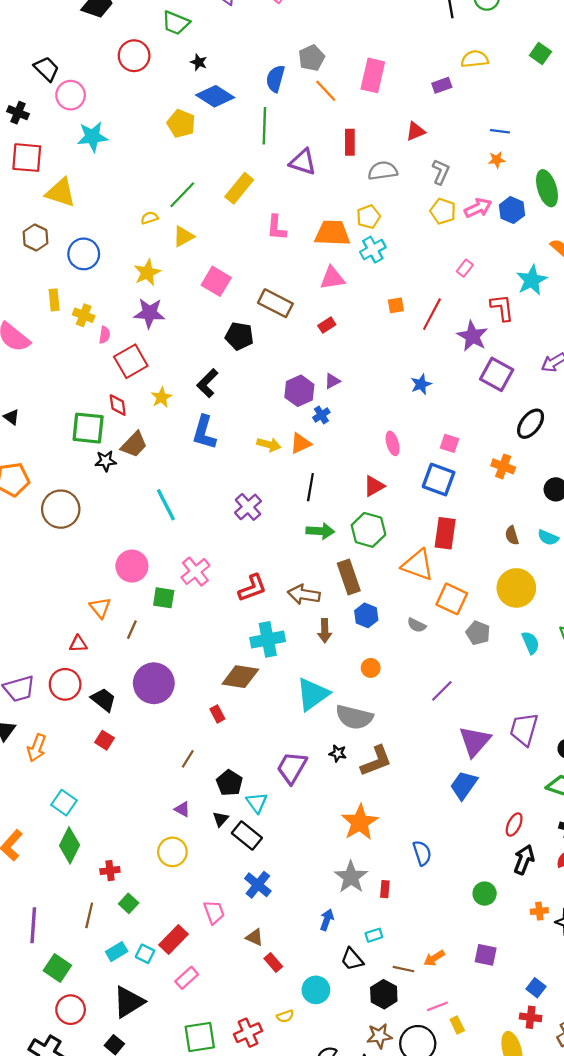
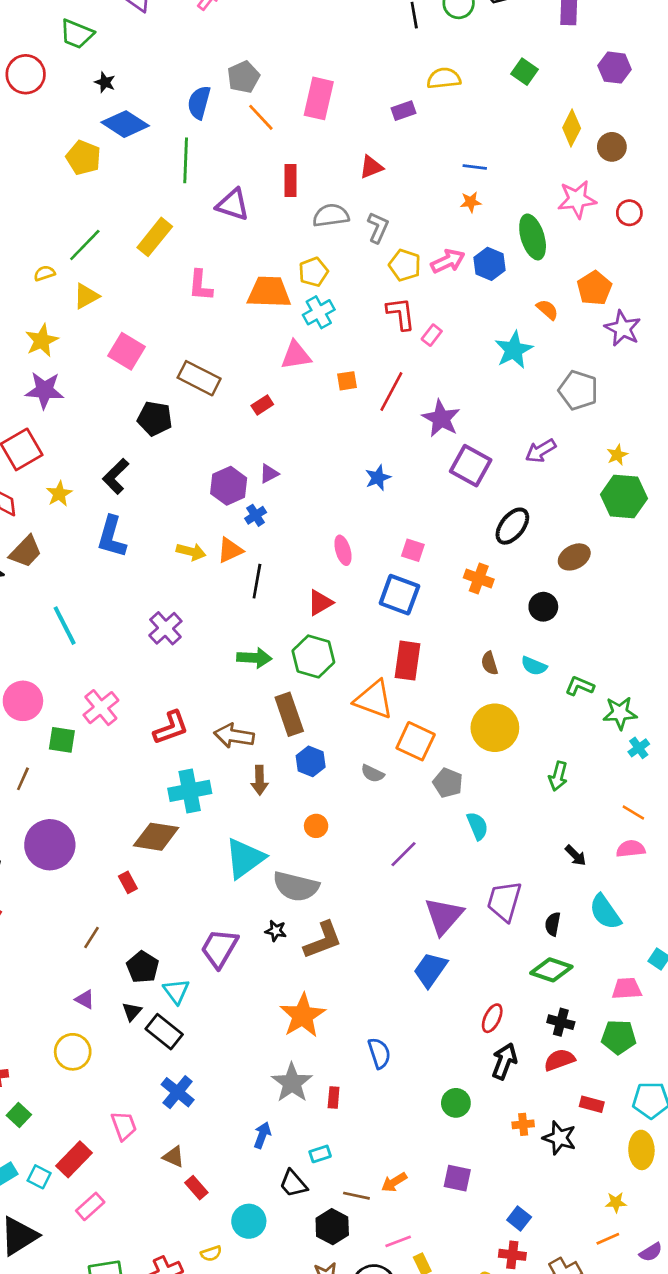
gray L-shape: (441, 172) -> (378, 228), moved
pink triangle: (332, 278) -> (296, 355), moved
red L-shape: (502, 308) -> (401, 314), moved
black line: (310, 487) -> (257, 581), moved
cyan semicircle: (531, 643) -> (477, 826), moved

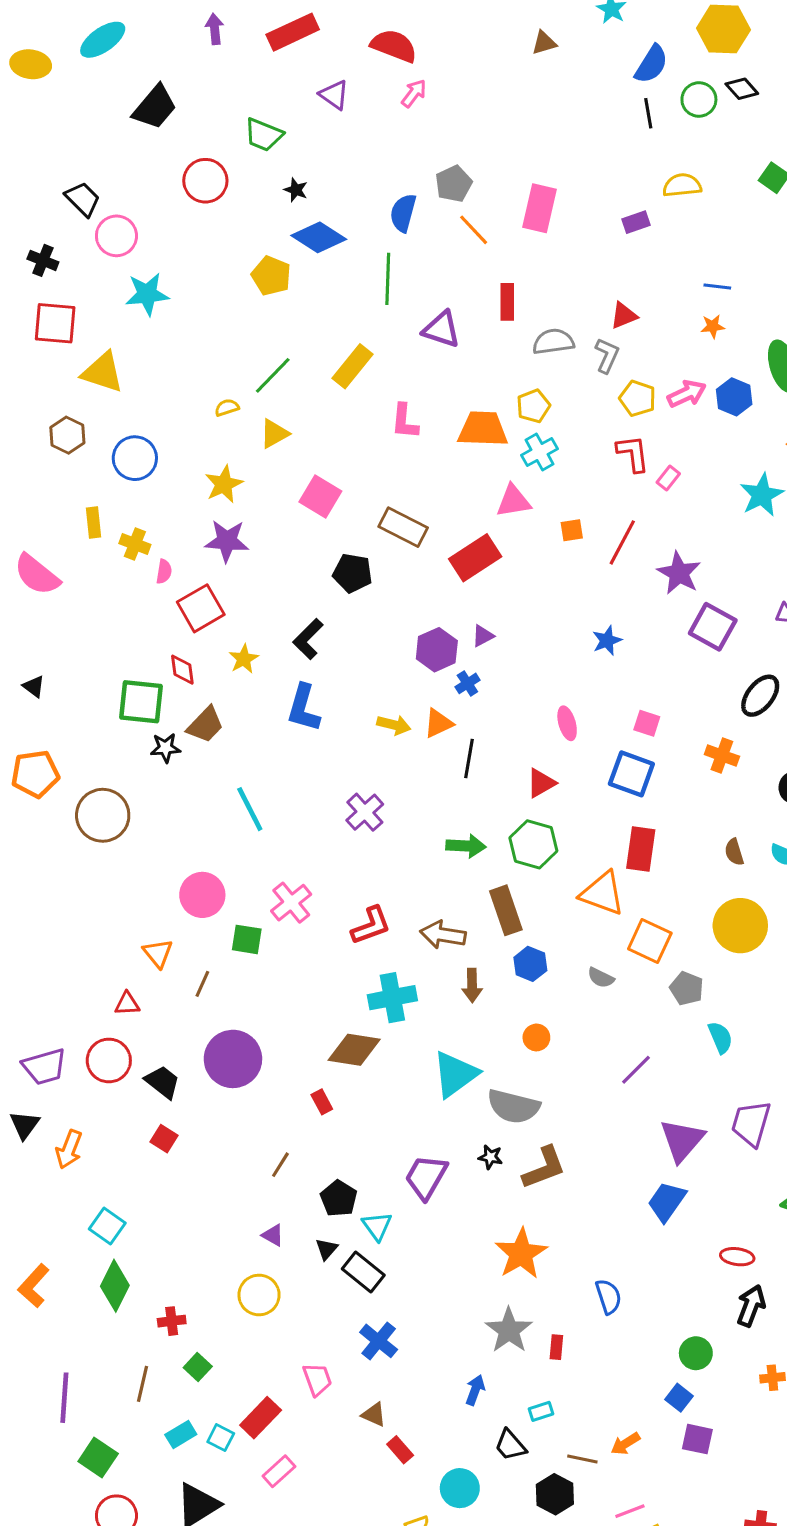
red triangle: (371, 167) -> (624, 316), moved
red rectangle: (262, 405) -> (475, 558), size x2.0
red ellipse: (492, 1018) -> (737, 1257), turned 72
blue square: (519, 1219) -> (679, 1398), moved

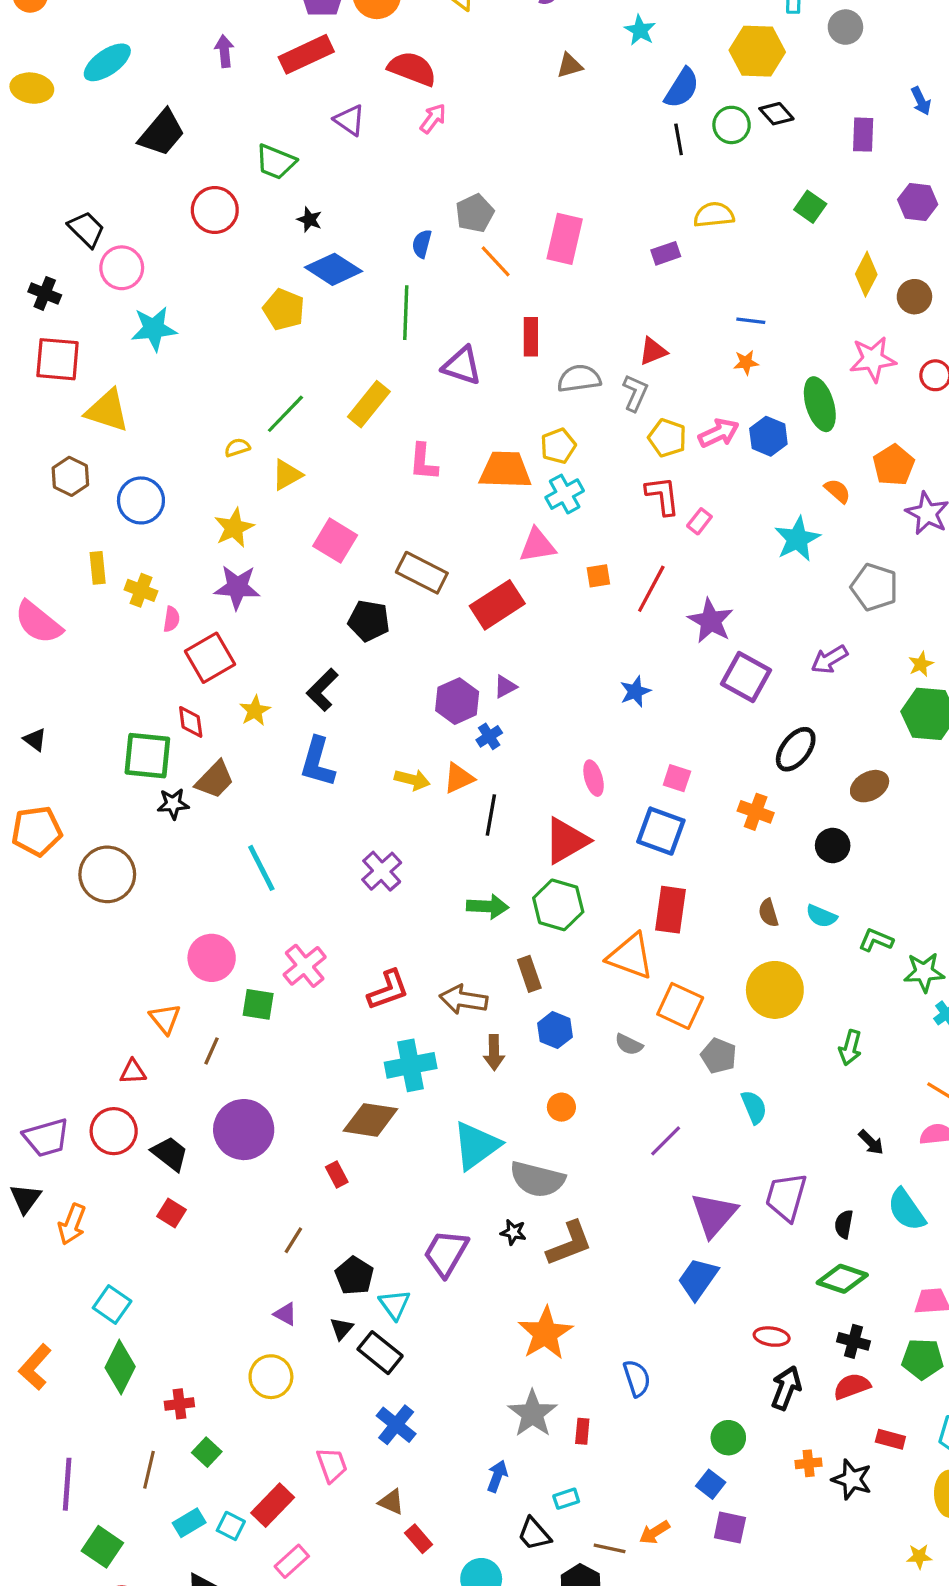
blue semicircle: (403, 213) -> (422, 244), size x0.7
red triangle: (541, 783) -> (566, 841), size x1.5
brown rectangle: (506, 910) -> (529, 974), size x0.7

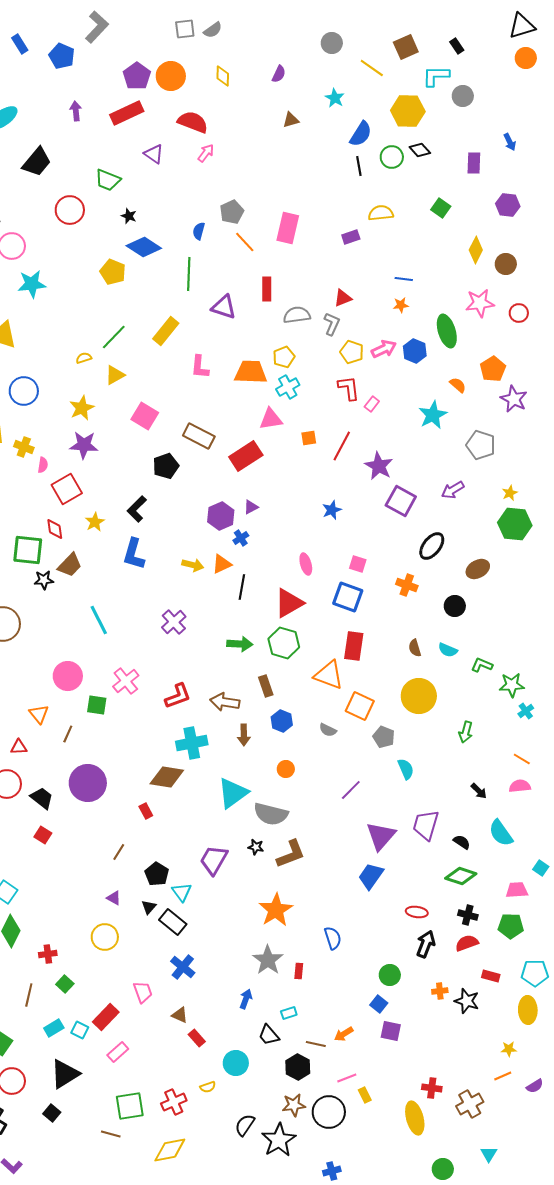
black pentagon: (369, 621) -> (166, 466), turned -30
black semicircle: (844, 1224) -> (462, 842), turned 114

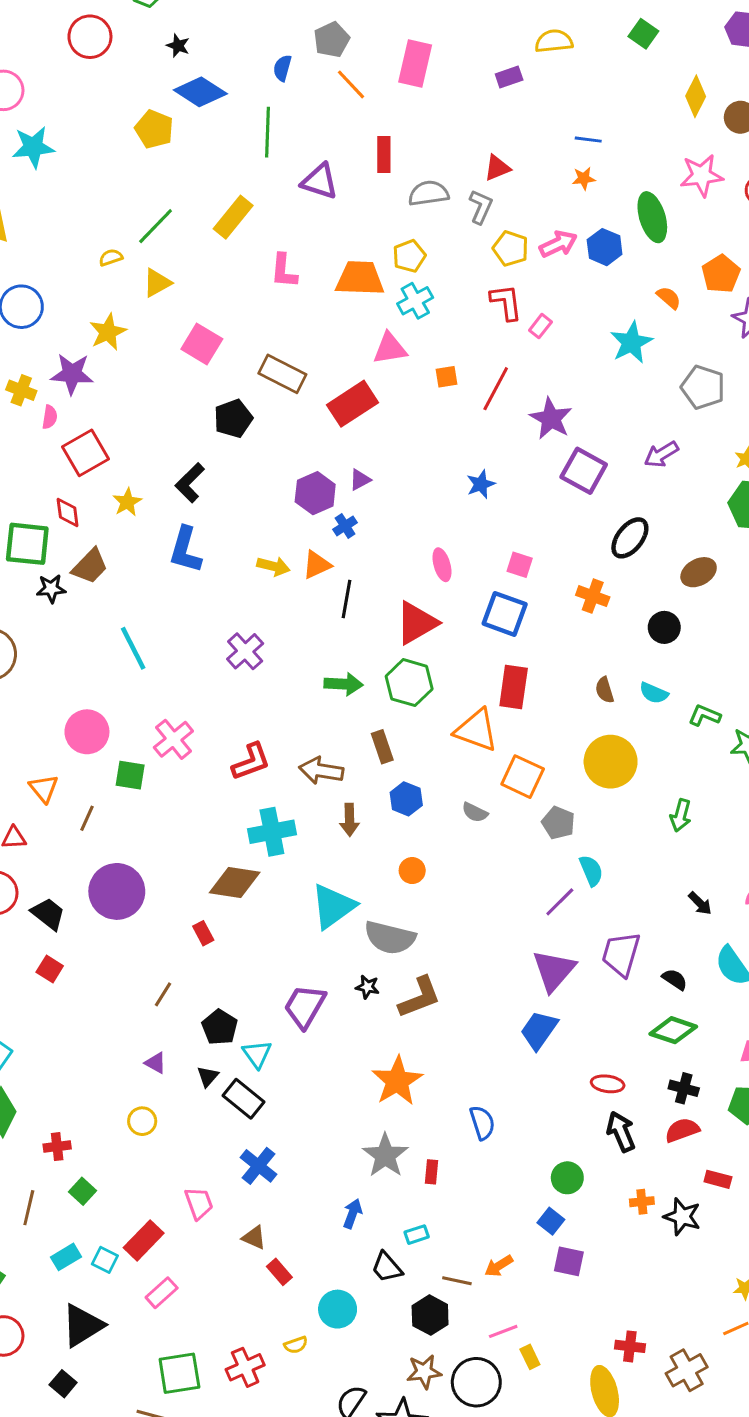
purple star: (84, 445) -> (72, 374), moved
purple line: (351, 790) -> (560, 902), moved
yellow circle: (105, 937) -> (142, 1121), size x0.7
black arrow: (426, 944) -> (621, 1132), turned -44

